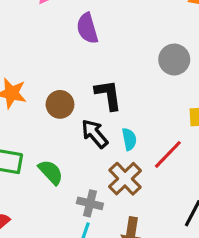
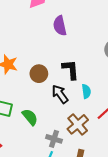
cyan semicircle: (129, 139) -> (86, 91), moved

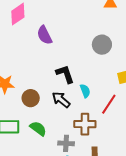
brown circle: (39, 74) -> (31, 98), moved
brown cross: (78, 124) -> (85, 124), turned -35

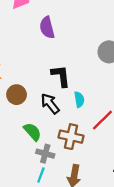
green semicircle: (38, 128) -> (32, 132), moved

